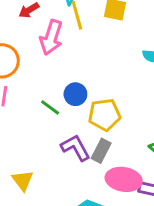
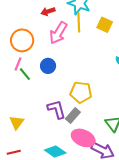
blue circle: (75, 94) -> (48, 66), moved
green line: (50, 107) -> (25, 74), moved

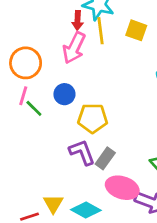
red arrow: (48, 11) -> (78, 20), moved, turned -64
yellow pentagon: (81, 92) -> (93, 118), moved
yellow triangle: (17, 122) -> (53, 204), moved

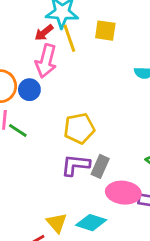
red arrow: (78, 20) -> (44, 33), turned 60
blue circle: (64, 94) -> (29, 90), moved
purple L-shape: (82, 152) -> (75, 165), turned -52

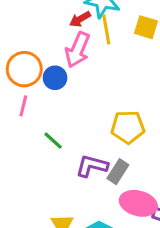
yellow pentagon: (79, 128) -> (128, 127), moved
green line: (18, 130) -> (53, 141), moved

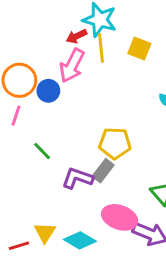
gray rectangle: (118, 172) -> (103, 171), moved

